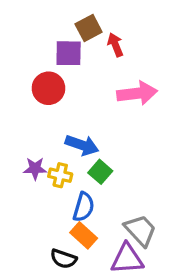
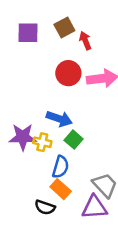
purple square: (69, 53) -> (28, 33), moved
red circle: (48, 88) -> (68, 73), moved
purple star: (35, 168) -> (23, 137), size x1.5

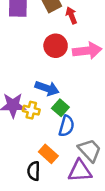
blue semicircle: (61, 167) -> (67, 126), moved
black semicircle: (45, 207) -> (34, 171), turned 72

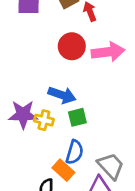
green square: (60, 108) -> (77, 117), turned 35
blue semicircle: (67, 126) -> (75, 152), moved

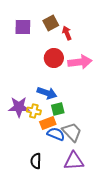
blue semicircle: (75, 152) -> (56, 134), turned -84
gray trapezoid: (111, 166) -> (72, 132), moved
orange rectangle: (63, 170) -> (48, 123), moved, turned -63

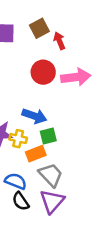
gray trapezoid: (72, 132) -> (51, 175), moved
blue semicircle: (56, 134) -> (16, 181), moved
black semicircle: (36, 161) -> (21, 201), turned -35
purple triangle: (74, 161) -> (52, 201), moved, turned -45

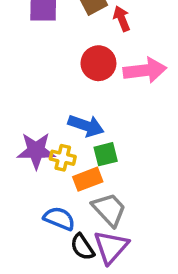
black semicircle: (21, 201) -> (82, 247), moved

